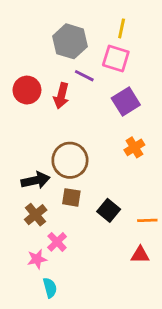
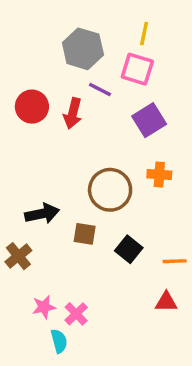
orange cross: (134, 147) -> (159, 175), turned 36
brown circle: (70, 160) -> (110, 190), moved
brown cross: (36, 215) -> (18, 256), moved
pink cross: (57, 242) -> (76, 314), moved

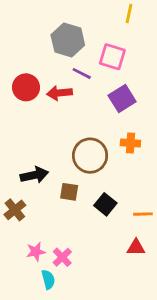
yellow line: (144, 33) -> (129, 14), moved
red arrow: (73, 113) -> (59, 93), turned 70

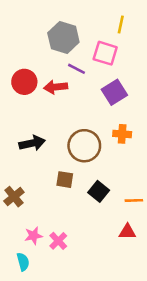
yellow line: (129, 14) -> (121, 24), moved
black arrow: (34, 175) -> (32, 143), moved
cyan semicircle: (48, 279) -> (23, 262), moved

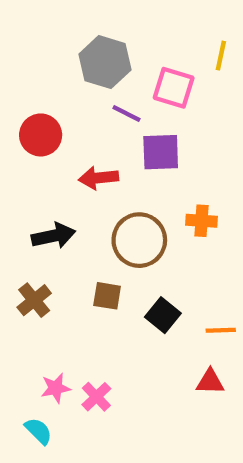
yellow line: (121, 24) -> (221, 56), moved
red arrow: (56, 87) -> (99, 178), moved
purple square: (114, 92) -> (161, 152), moved, turned 30
brown cross: (14, 197) -> (34, 300), moved
cyan semicircle: (23, 262) -> (38, 431), turned -30

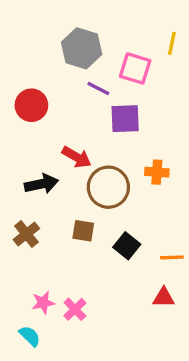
red arrow: (99, 178) -> (77, 157), moved, turned -144

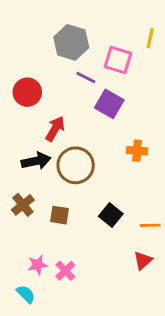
purple square: (125, 119) -> (109, 104), turned 32
red arrow: (77, 157) -> (55, 129), moved, turned -90
brown circle: (108, 187) -> (76, 165), moved
brown square: (83, 231) -> (60, 215), moved
red triangle: (164, 298) -> (143, 260), turned -42

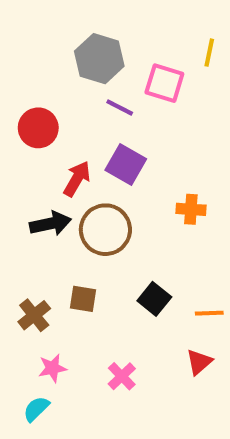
purple square: (109, 104) -> (126, 165), moved
brown cross: (23, 205) -> (34, 315), moved
pink cross: (65, 271) -> (122, 376), moved
cyan semicircle: (26, 294) -> (36, 409), turned -90

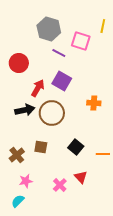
red triangle: (199, 362) -> (81, 177), moved, turned -32

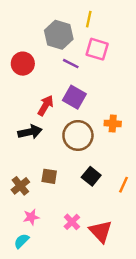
yellow line: (103, 26) -> (89, 19), moved
red circle: (19, 63) -> (23, 64), moved
brown circle: (52, 113) -> (78, 135), moved
orange line: (103, 154) -> (124, 185), turned -64
red triangle: (81, 177) -> (101, 231), moved, size x1.5

